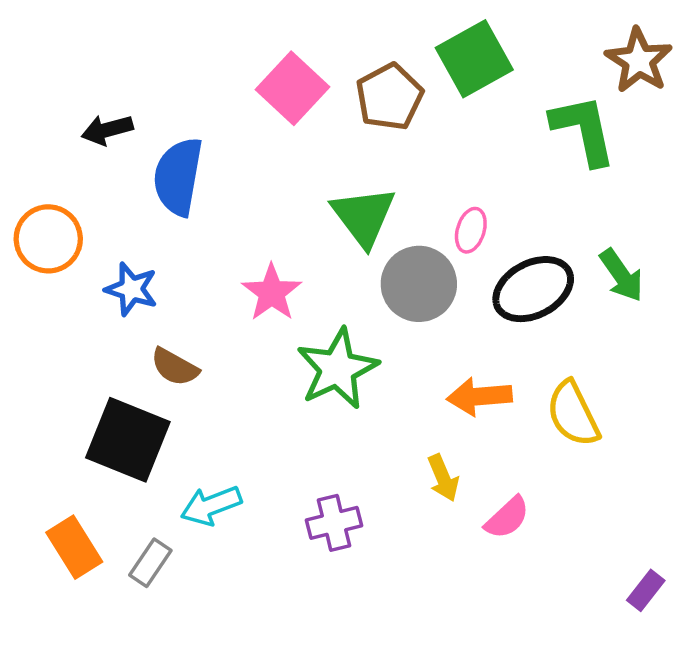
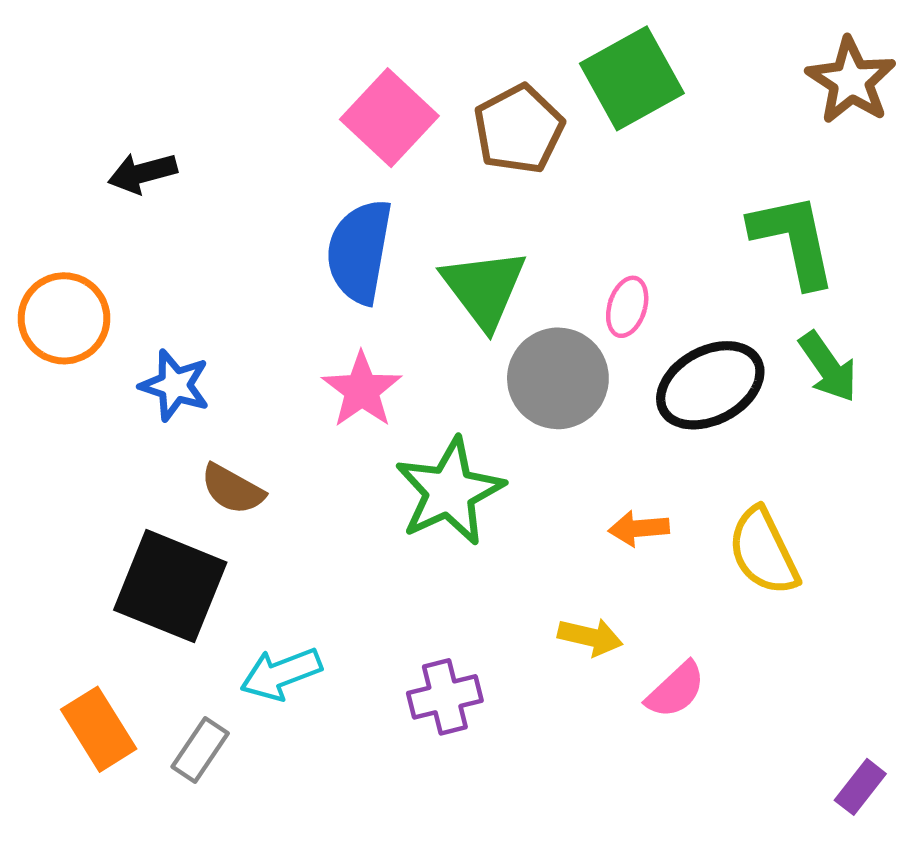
green L-shape: (583, 130) -> (793, 240), moved
blue semicircle: (178, 177) -> (359, 251), moved
orange arrow: (479, 396) -> (639, 528), size x0.7
yellow arrow: (443, 478) -> (590, 637), turned -54

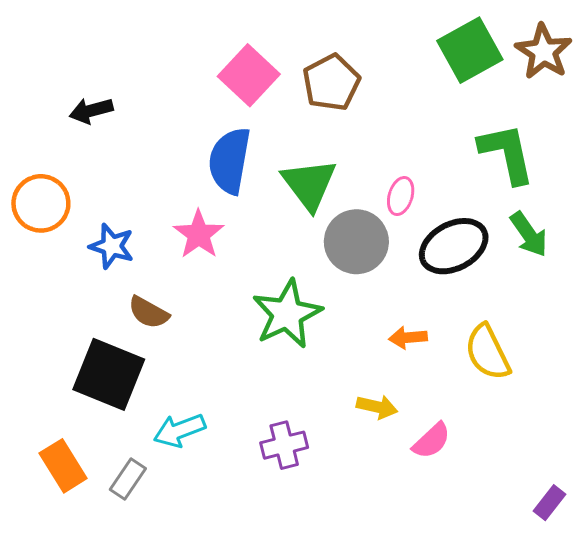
green square: (632, 78) -> (470, 50), moved
pink star: (362, 390) -> (199, 234), moved

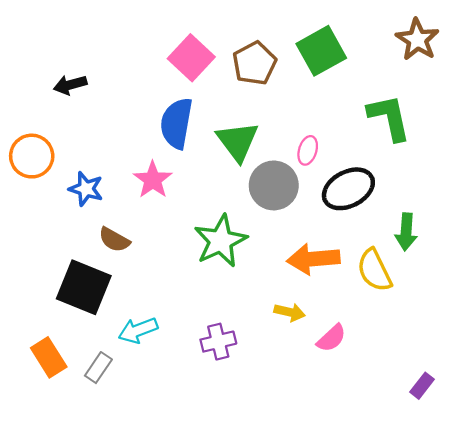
green square: (470, 50) -> (321, 51), moved
green arrow: (529, 234) -> (406, 232), moved, turned 39
orange arrow: (408, 338) -> (313, 259), size x1.8

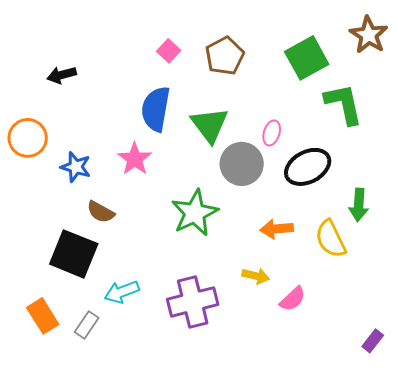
green square: (321, 51) -> (307, 58), moved
pink square: (191, 58) -> (169, 51), size x0.6
orange arrow: (313, 259) -> (277, 229), size x0.7
purple cross: (218, 342) -> (193, 302), size x1.6

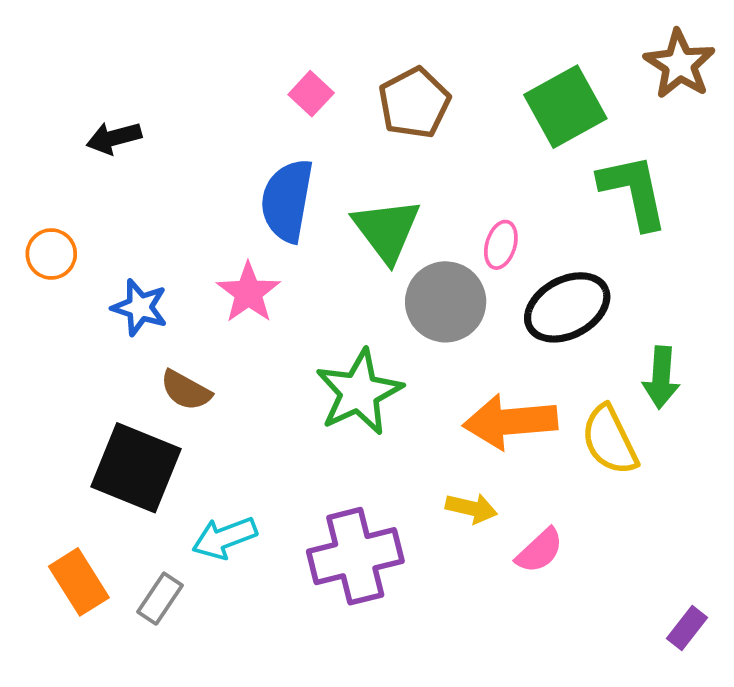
orange circle: (28, 138) -> (51, 254), size x0.7
orange arrow: (277, 229) -> (510, 422), size x1.5

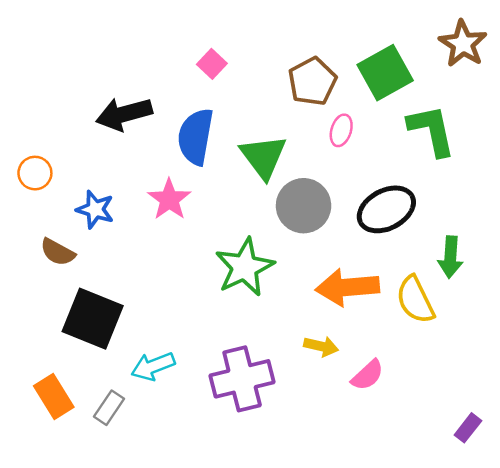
brown pentagon: (414, 103) -> (312, 81), moved
black arrow: (114, 138) -> (124, 114), moved, size x1.5
pink ellipse: (501, 245) -> (341, 130), moved
brown semicircle: (186, 390) -> (58, 252), moved

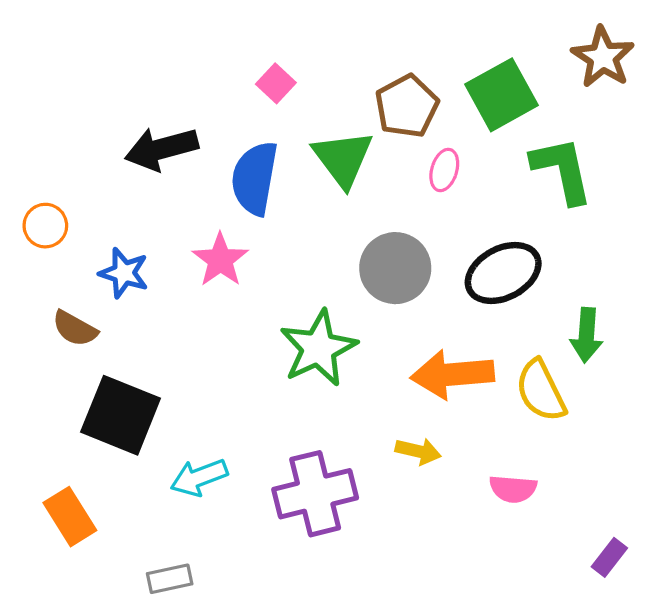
green triangle: (263, 157) -> (343, 159), moved
pink semicircle: (368, 375) -> (513, 489), moved, turned 48
gray rectangle: (109, 408) -> (170, 579), moved, turned 44

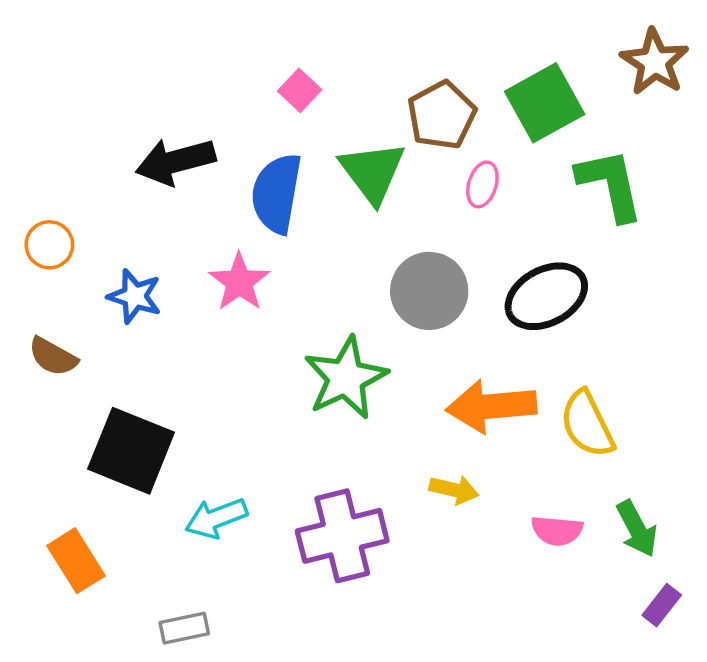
brown semicircle: (75, 329) -> (53, 357), moved
green arrow: (587, 335) -> (637, 529), moved, turned -32

